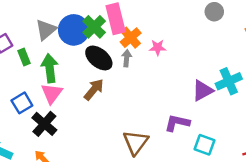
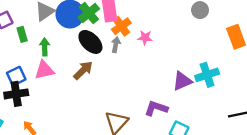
green arrow: (50, 68) -> (45, 47), size x0.7
pink triangle: (52, 93) -> (44, 70), turned 35
black cross: (44, 124) -> (16, 94), moved, turned 35

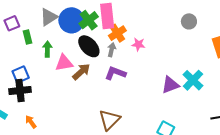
pink triangle: (44, 70) -> (64, 63), moved
cyan cross: (207, 75) -> (193, 80), turned -30
purple L-shape: (156, 108) -> (115, 73), moved

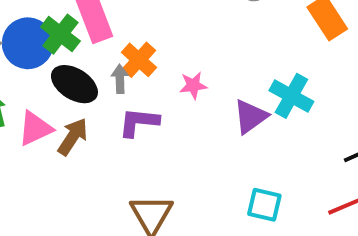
orange cross: (117, 33) -> (139, 60), moved
pink star: (138, 44) -> (193, 85), moved

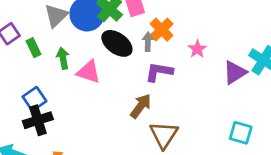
pink star: (193, 85) -> (197, 49), turned -30
pink triangle: (35, 129) -> (89, 72), turned 40
brown arrow: (73, 137) -> (141, 106), moved

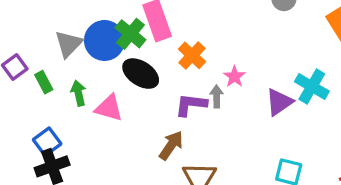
gray arrow: (148, 42) -> (217, 96), moved

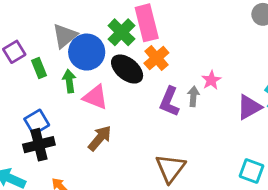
blue circle: (104, 40) -> (87, 52), moved
orange cross: (192, 55) -> (156, 58), moved
purple L-shape: (191, 105) -> (169, 102), turned -80
brown arrow: (171, 145) -> (100, 138), moved

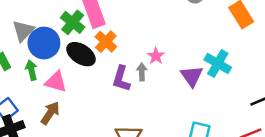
purple triangle: (249, 107) -> (192, 76), turned -30
brown arrow: (100, 138) -> (50, 113), moved

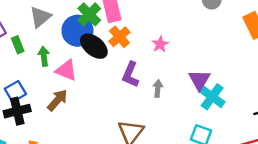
blue circle: (44, 43) -> (77, 31), moved
pink star: (156, 56) -> (160, 44), moved
cyan cross: (218, 64) -> (212, 97), moved
gray arrow: (142, 72) -> (158, 88), moved

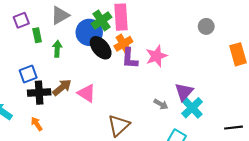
pink star: (160, 44) -> (156, 56), size x1.5
pink triangle: (66, 70) -> (87, 93), moved
purple L-shape: (130, 75) -> (130, 58), moved, turned -30
gray arrow: (158, 88) -> (161, 104), moved, turned 104
black cross: (17, 111) -> (39, 93), moved

